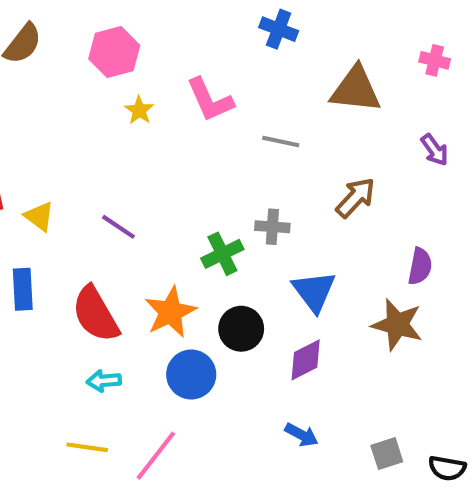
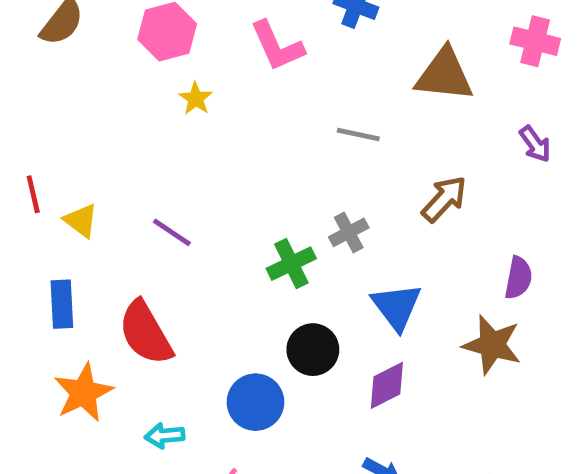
pink cross: (435, 60) -> (535, 41), size x1.4
pink L-shape: (210, 100) -> (277, 46), moved
gray cross: (272, 227) -> (349, 232), turned -32
orange star: (170, 312) -> (83, 393), moved
cyan arrow: (104, 381) -> (165, 436), moved

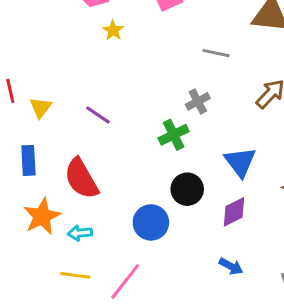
yellow triangle: (81, 220) -> (41, 108), turned 30
gray cross: (349, 232) -> (198, 101), moved
cyan arrow: (165, 436) -> (80, 233), moved

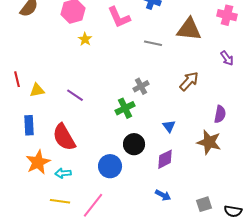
gray line: (216, 53) -> (153, 43), moved
yellow triangle: (41, 108) -> (37, 90), turned 42
blue triangle: (240, 162) -> (169, 126), size x0.6

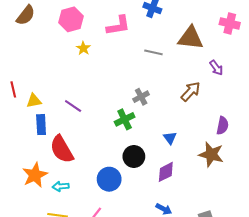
pink L-shape: (119, 17) -> (118, 26), turned -75
purple arrow: (227, 58) -> (216, 68), moved
blue rectangle: (29, 125) -> (41, 125), moved

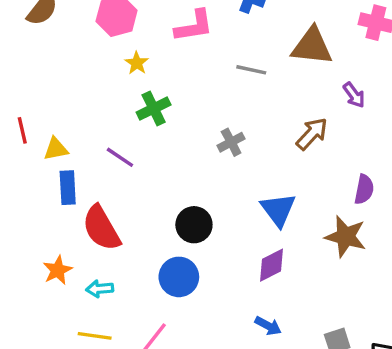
green cross: (125, 119) -> (154, 109), moved
blue triangle: (170, 138) -> (278, 210), size x1.6
black circle: (134, 156) -> (194, 225), moved
orange star: (35, 175) -> (58, 270), size x0.7

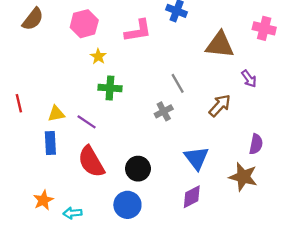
gray line: (251, 70) -> (178, 83), moved, turned 48
green cross: (154, 109) -> (110, 88), turned 30
yellow triangle: (56, 149) -> (56, 114), moved
red semicircle: (101, 228) -> (91, 162), moved

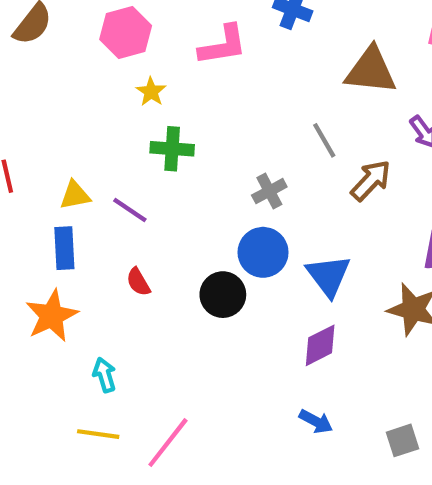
gray line: (178, 83) -> (324, 140), moved
red semicircle: (91, 162) -> (138, 282), size x0.5
orange star: (43, 200) -> (52, 316), moved, size x1.4
blue circle: (127, 205) -> (263, 252), moved
cyan arrow: (73, 213) -> (104, 375), turned 78

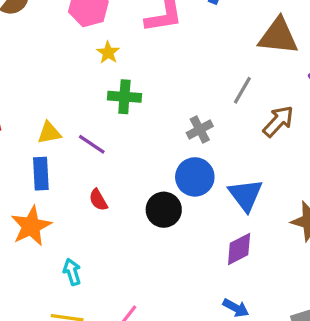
gray line: (324, 140) -> (242, 90), turned 60

